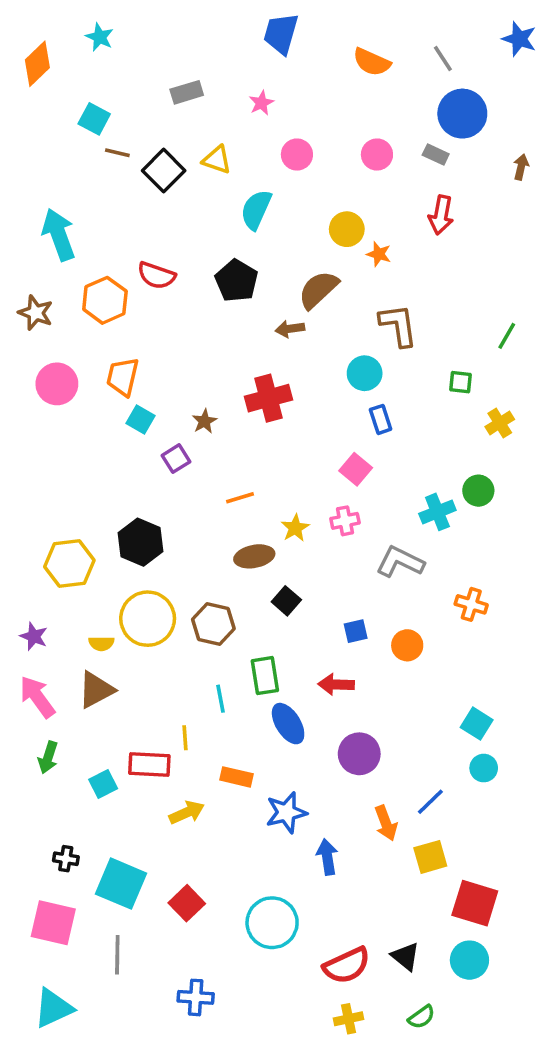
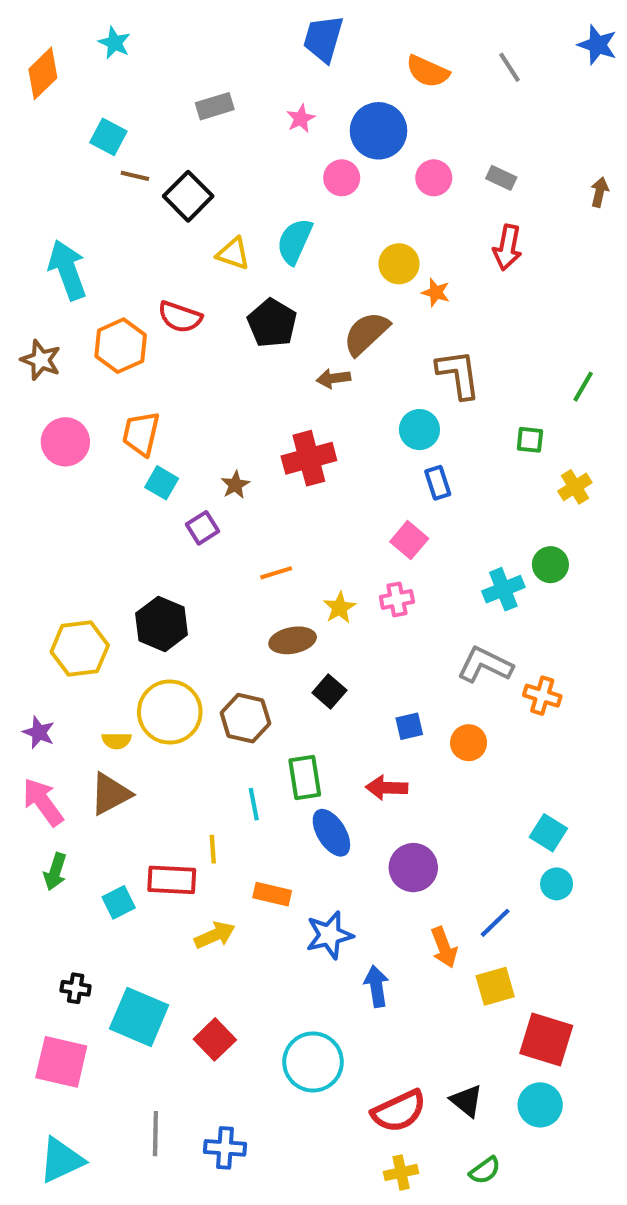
blue circle: (462, 114) -> (379, 131), moved
yellow triangle: (217, 160) -> (233, 254), moved
gray L-shape: (400, 562) -> (485, 665), moved
gray line: (117, 955) -> (155, 1134), moved

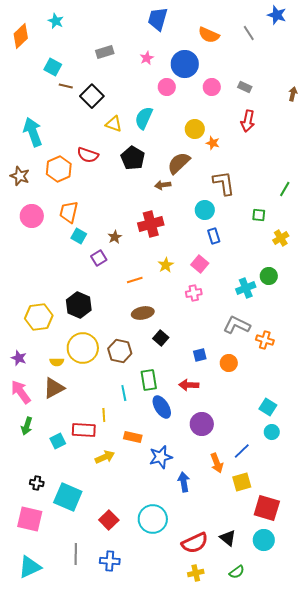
blue star: (597, 45) -> (277, 15), moved
yellow star: (340, 608) -> (166, 265), moved
red square: (215, 1039) -> (109, 520), moved

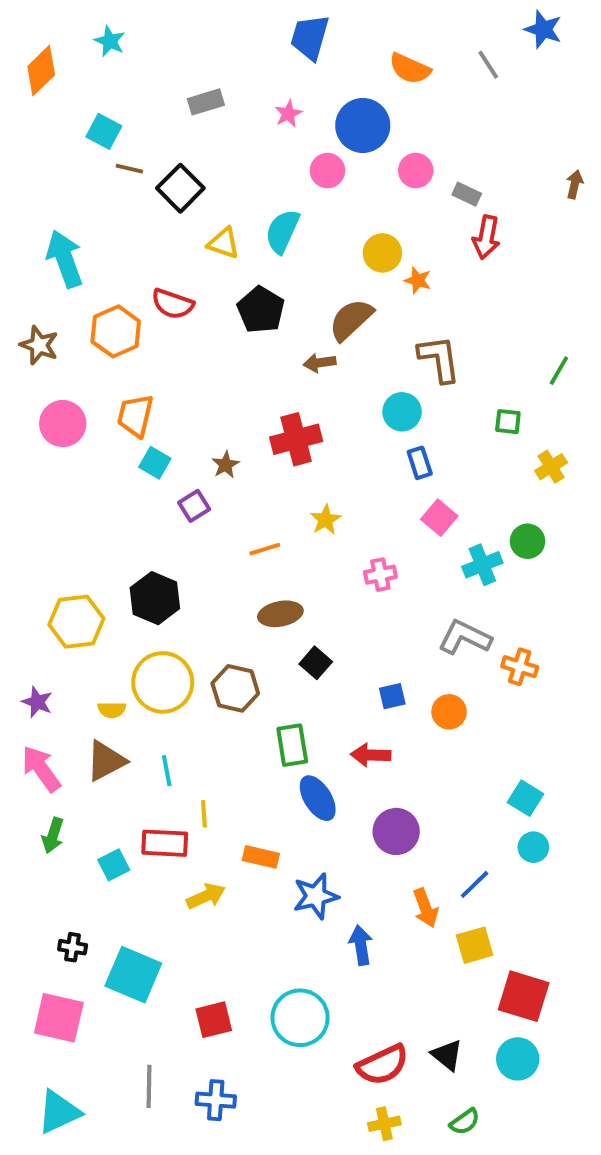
gray rectangle: (245, 87) -> (467, 194), moved
pink square: (200, 264) -> (439, 518), moved
cyan line: (124, 393) -> (167, 771), moved
red square: (109, 520) -> (214, 1020), turned 30

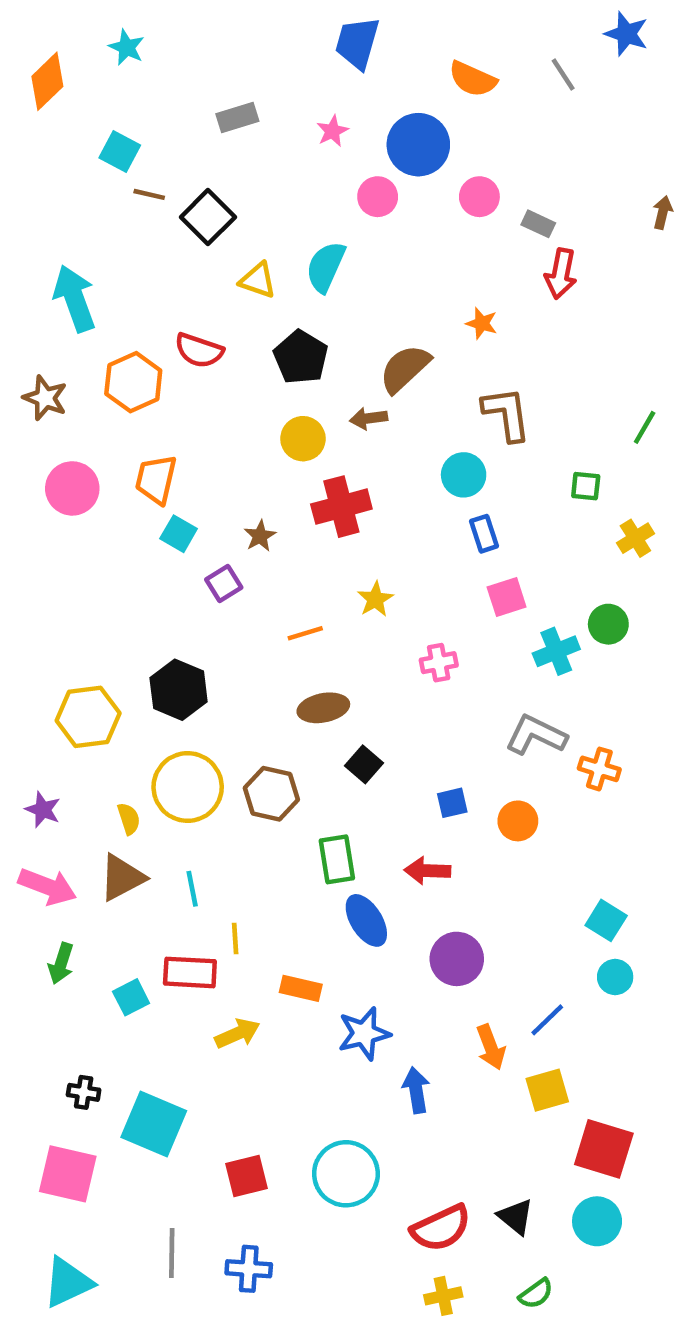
yellow circle: (382, 253) -> (303, 439), moved
pink square: (439, 518) -> (507, 597), turned 32
yellow semicircle: (112, 710) -> (129, 819), turned -108
pink arrow: (41, 769) -> (47, 887), turned 147

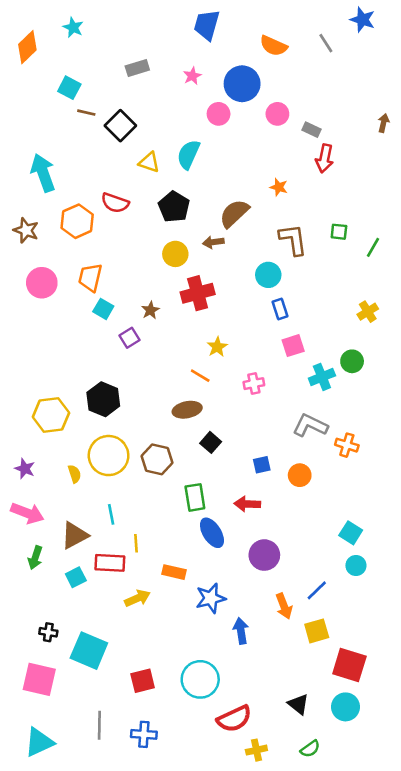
green square: (586, 486) -> (339, 232), moved
orange line: (305, 633) -> (200, 376), moved, turned 48
brown triangle: (122, 877) -> (75, 535), moved
red semicircle: (441, 1228) -> (234, 719), moved

